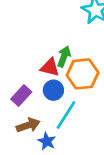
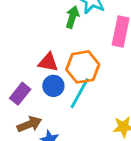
green arrow: (64, 57) -> (72, 17), moved
cyan line: (66, 115) -> (80, 93), moved

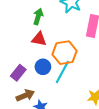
green arrow: (72, 17) -> (38, 16), moved
red triangle: (48, 62) -> (39, 39), moved

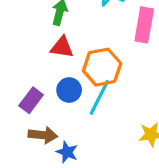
brown arrow: (25, 95) -> (43, 135), turned 30

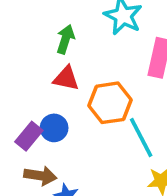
blue circle: (69, 90) -> (54, 128), moved
cyan line: (99, 97) -> (141, 138), moved, turned -57

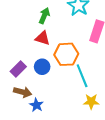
blue circle: (54, 128) -> (42, 67), moved

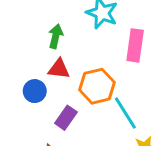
blue circle: (42, 67) -> (35, 91), moved
purple rectangle: (18, 69) -> (66, 118), moved

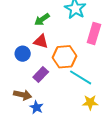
green arrow: (56, 36) -> (42, 19), turned -147
cyan line: (125, 113) -> (81, 77), turned -35

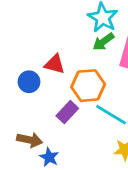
green arrow: (42, 19) -> (103, 42), moved
purple rectangle: (41, 75) -> (67, 112), moved

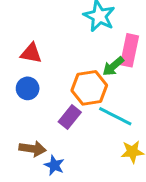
green arrow: (103, 42) -> (113, 66), moved
red triangle: (55, 64) -> (31, 53), moved

